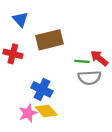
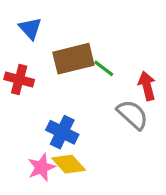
red arrow: (99, 58) -> (147, 86), turned 36
green line: (82, 61) -> (104, 68), moved, turned 32
gray semicircle: (89, 78) -> (133, 115), turned -135

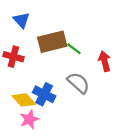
gray semicircle: (133, 115) -> (78, 83), moved
yellow diamond: (69, 164) -> (24, 100), moved

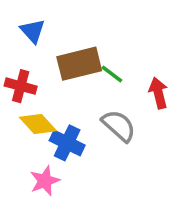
yellow diamond: (24, 100) -> (38, 124), moved

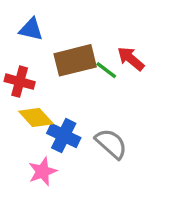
blue triangle: (33, 31) -> (31, 29), turned -35
red arrow: (158, 93) -> (131, 59), moved, turned -36
gray semicircle: (119, 126) -> (111, 144), moved

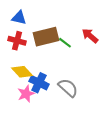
red arrow: (131, 59) -> (90, 36), moved
red cross: (20, 82) -> (17, 41), moved
pink star: (42, 171) -> (26, 94), moved

